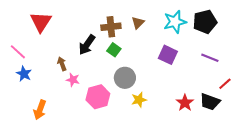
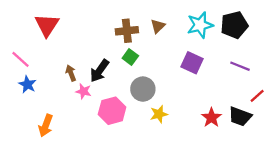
black arrow: (87, 45) -> (99, 71), moved

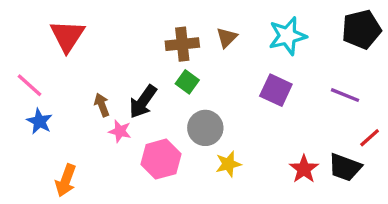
black pentagon: (234, 25) -> (361, 29), moved

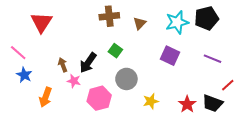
black pentagon: (361, 29) -> (206, 18), moved
brown cross: (182, 44) -> (109, 16), moved
yellow star: (228, 164) -> (151, 101), moved
orange arrow: (66, 180) -> (45, 97), moved

